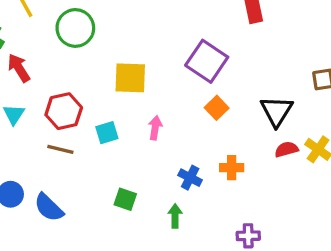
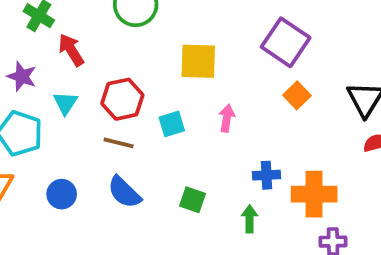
orange cross: (232, 168) -> (314, 194), moved, size x1.6
blue cross: (190, 178) -> (267, 175), turned -30
blue semicircle: (49, 208) -> (124, 192), moved

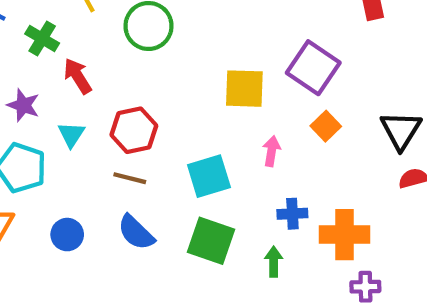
yellow square: (198, 61) -> (244, 89), moved
pink arrow: (227, 118) -> (272, 151), moved
cyan square: (172, 124) -> (209, 176), moved, size x1.5
green square: (193, 200) -> (211, 241), size x1.6

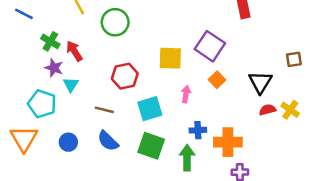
green cross: (42, 39) -> (50, 41), moved
purple star: (23, 105) -> (54, 68), moved
red hexagon: (134, 130) -> (125, 76), moved
green arrow: (274, 262) -> (187, 158), size x1.5

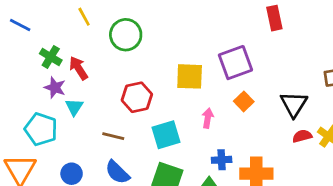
purple square: (210, 46) -> (235, 63), turned 36

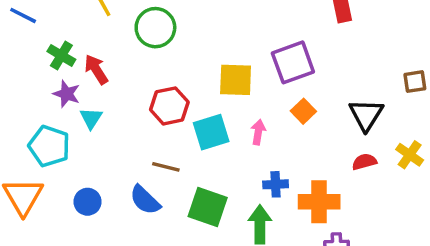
cyan square: (166, 135) -> (211, 132), moved
brown line: (113, 136) -> (166, 167), moved
red semicircle: (302, 136) -> (364, 162), moved

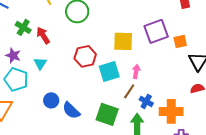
purple star: (67, 94) -> (13, 55), moved
orange square: (303, 111) -> (180, 41), moved, turned 32
brown line: (166, 167) -> (129, 91), moved, turned -70
blue cross: (276, 184) -> (146, 101), turned 32
blue circle: (88, 202) -> (51, 100), moved

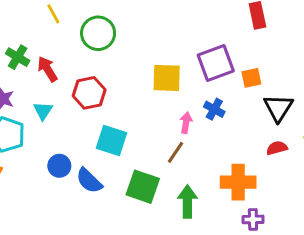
red hexagon: (85, 56) -> (89, 93), moved
cyan square: (109, 71) -> (111, 140), moved, turned 35
blue cross: (146, 101) -> (214, 109), moved

